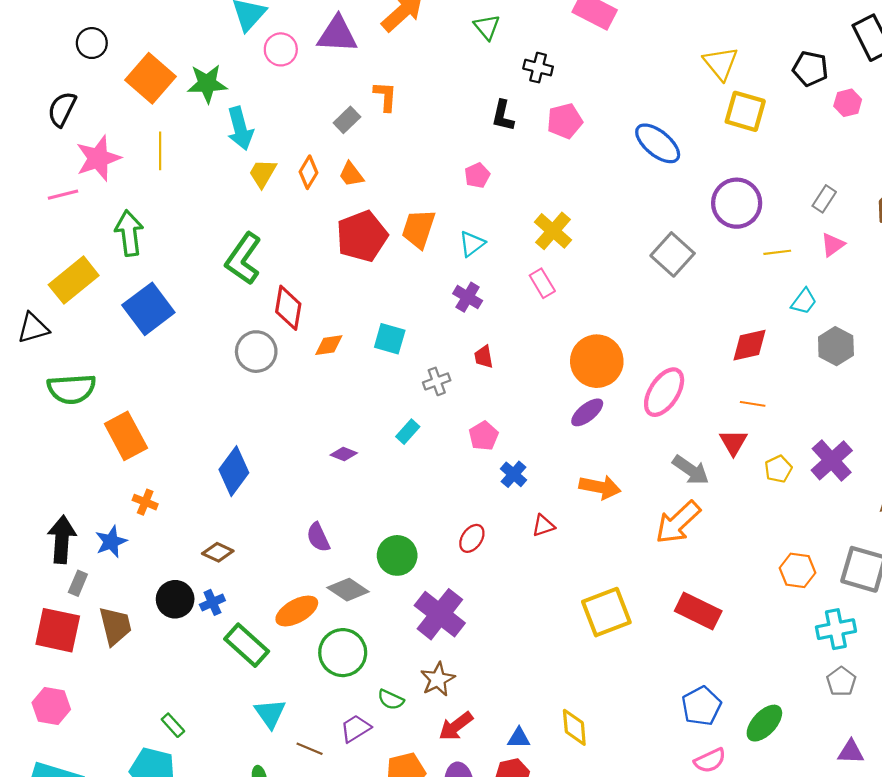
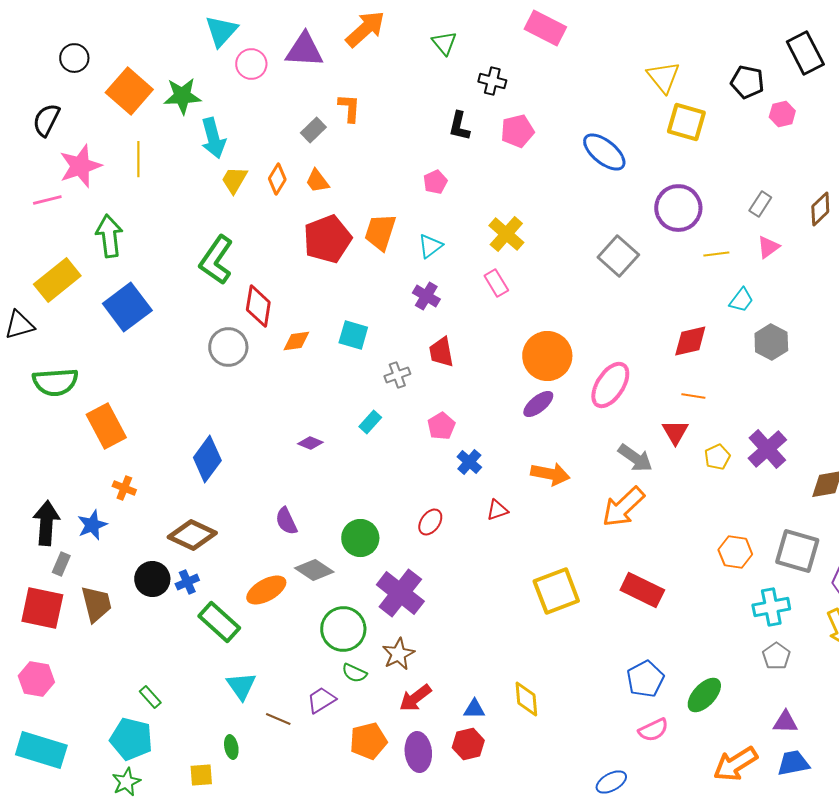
red trapezoid: (484, 357) -> (441, 352), size x1.4
brown diamond: (218, 552) -> (192, 535), size x1.6
green circle: (343, 653) -> (343, 629), moved

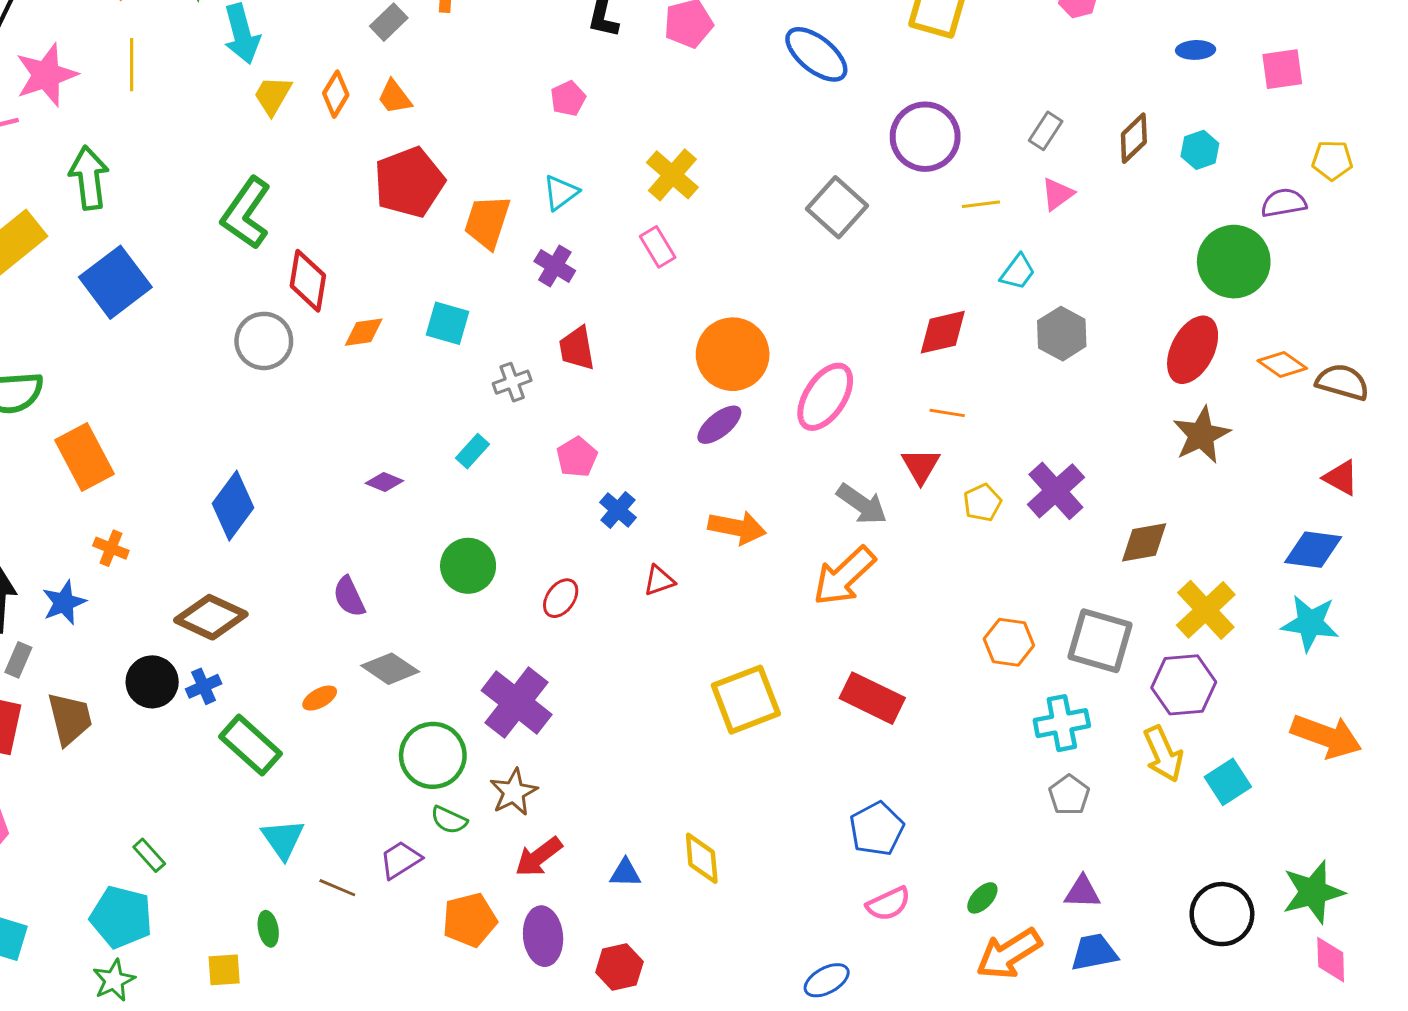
orange trapezoid: (380, 232) -> (487, 222), moved
green circle: (360, 538) -> (468, 566), moved
orange ellipse: (266, 590) -> (320, 698), size x0.6
green ellipse: (704, 695) -> (982, 898), moved, size x0.6
red hexagon: (468, 744) -> (619, 967), moved

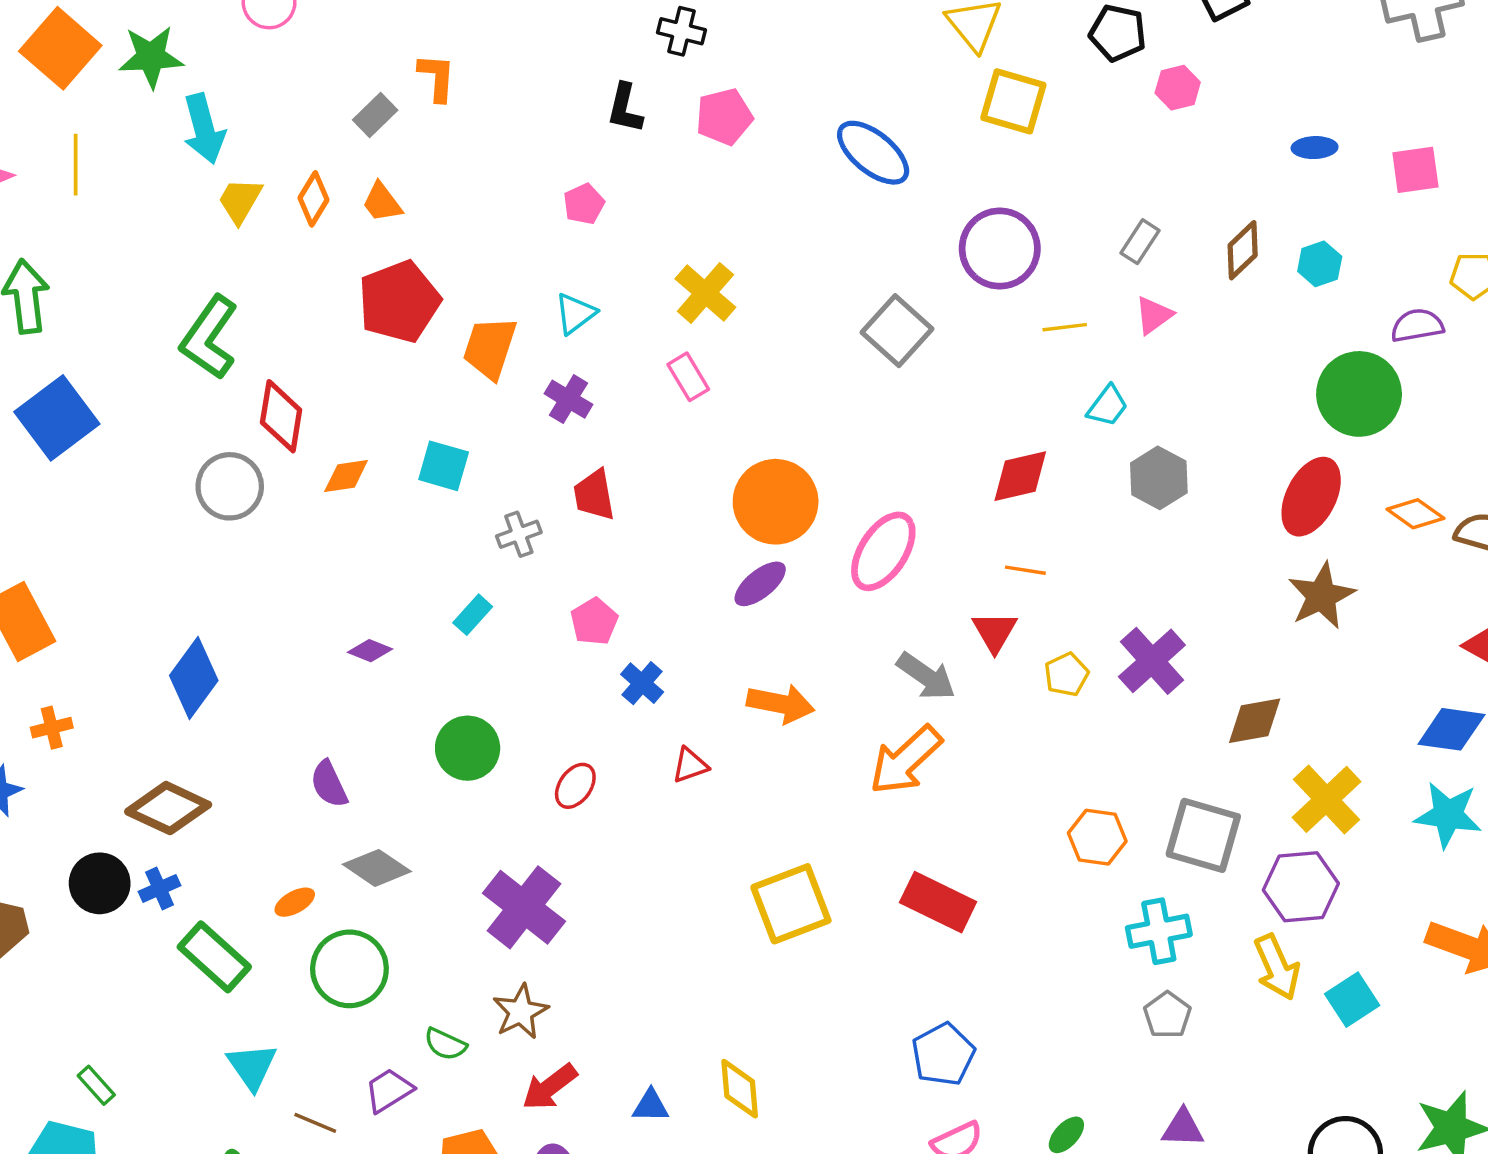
orange cross: (111, 548) -> (52, 728), turned -36
green circle: (433, 755) -> (349, 969), moved

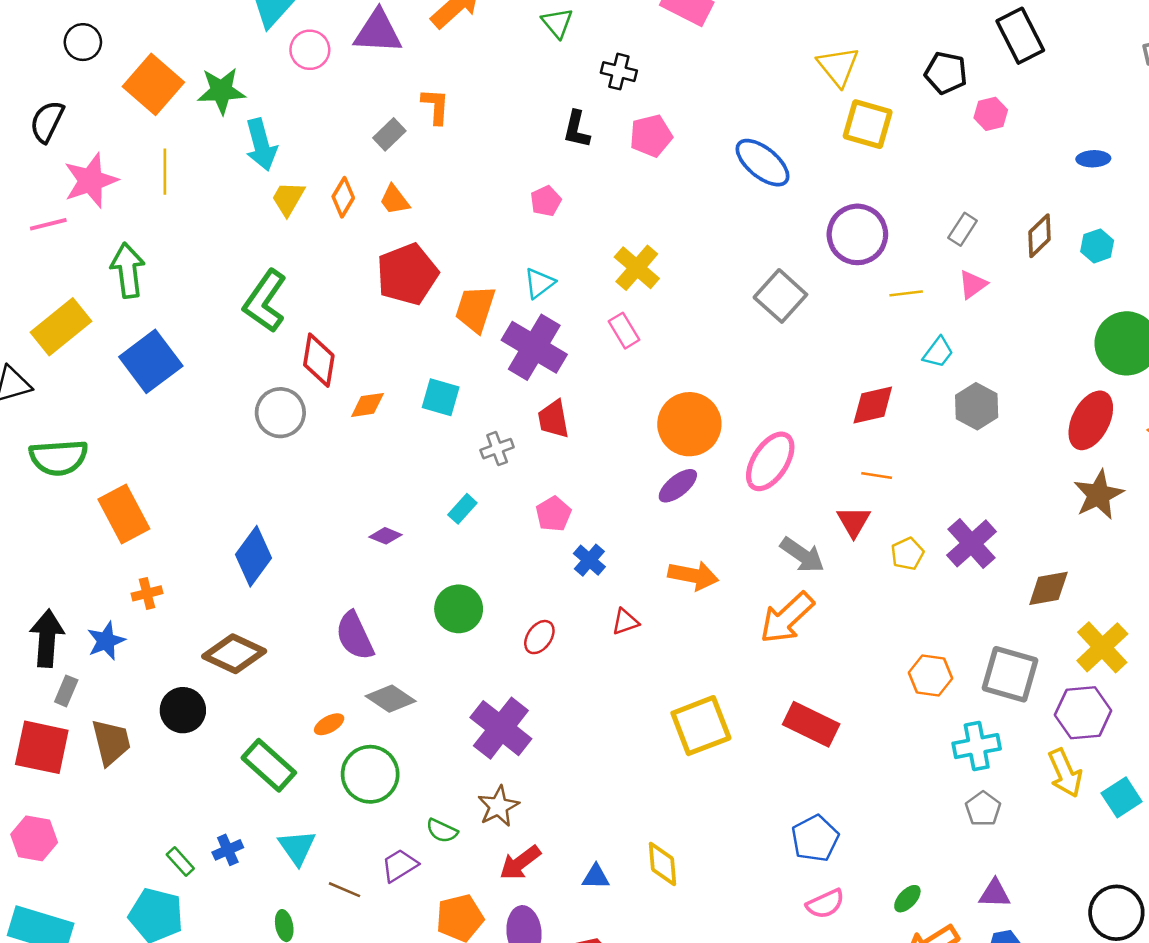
purple cross: (568, 399) -> (534, 347), size x1.8
purple semicircle: (329, 784) -> (355, 636), size x1.4
blue cross: (160, 888) -> (228, 850), moved

